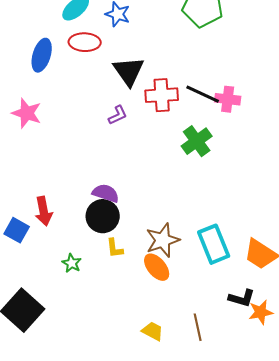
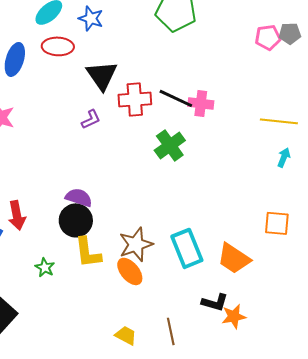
yellow L-shape: (115, 248) -> (88, 252), size x1.6

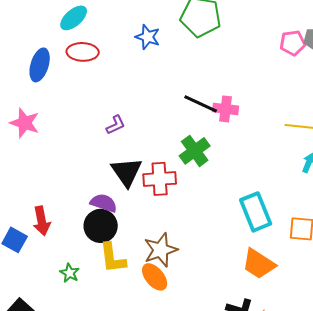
blue star: (91, 18) -> (148, 37), moved
black triangle: (102, 75) -> (127, 172), moved
red cross: (135, 99) -> (160, 179), moved
cyan rectangle: (187, 248) -> (256, 212), moved

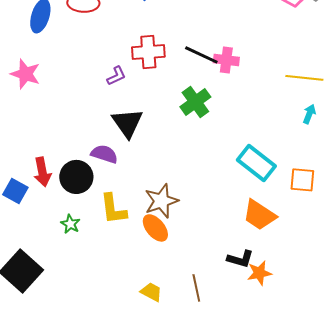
red cross: (160, 179) -> (148, 52), moved
cyan rectangle: (256, 212) -> (256, 163), turned -30
black circle: (101, 226) -> (76, 177), moved

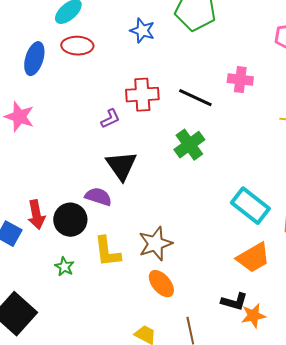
pink cross: (226, 60) -> (240, 80), moved
orange trapezoid: (259, 215) -> (253, 258), turned -63
orange ellipse: (155, 228) -> (161, 284), moved

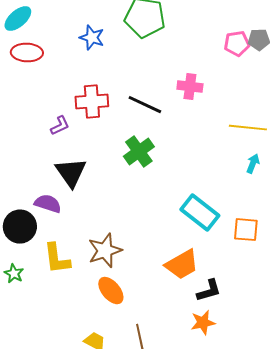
orange trapezoid: (253, 258) -> (182, 265), moved
black L-shape: (234, 302) -> (209, 291), moved, turned -32

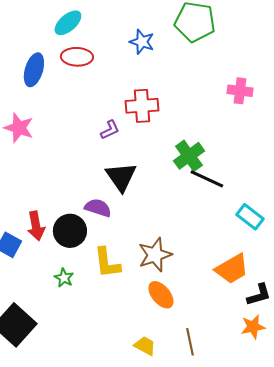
black line: (145, 105) -> (207, 179), moved
cyan rectangle: (200, 213) -> (250, 217), size x0.7

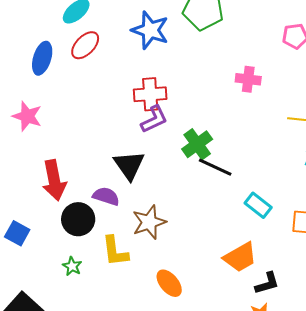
blue star: (142, 42) -> (150, 30), size x1.5
red ellipse: (77, 57) -> (85, 45), turned -48
purple L-shape: (110, 130) -> (154, 119), moved, size x1.4
red arrow: (36, 226) -> (54, 180), moved, size x1.4
brown star: (155, 255) -> (149, 222), moved

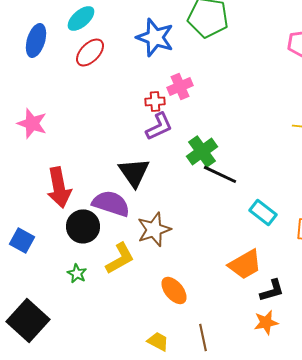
blue ellipse: (42, 58) -> (36, 40), moved
pink cross: (248, 79) -> (180, 86), moved, turned -30
red cross: (150, 94) -> (155, 101), size x0.6
purple semicircle: (106, 196) -> (111, 203), size x1.4
yellow L-shape: (115, 251) -> (120, 258), turned -112

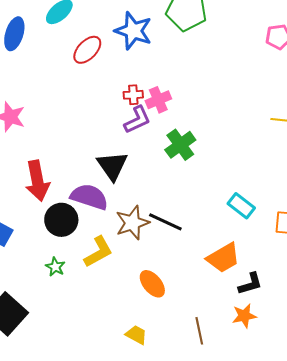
red ellipse: (90, 52) -> (87, 50), moved
pink cross: (180, 86) -> (158, 100), moved
black line: (220, 174) -> (165, 222), moved
brown line: (203, 337) -> (199, 331), moved

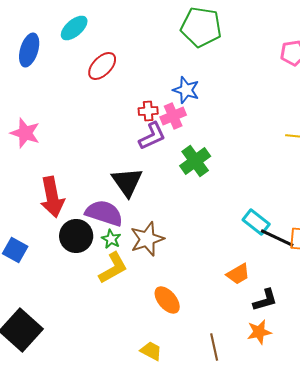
blue star: (133, 31) -> (186, 90), moved, size x0.7
black line: (165, 222) -> (277, 238), moved
orange trapezoid: (223, 258) -> (238, 274), size x0.7
green star: (55, 267) -> (111, 239), moved

